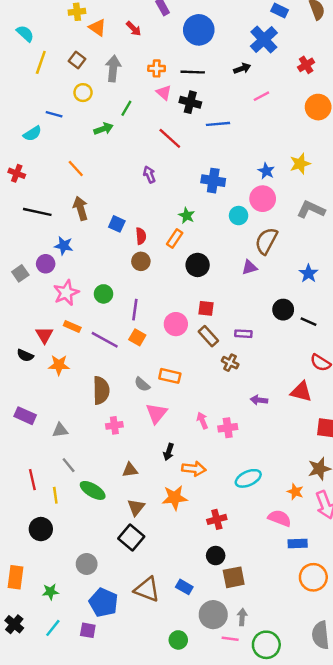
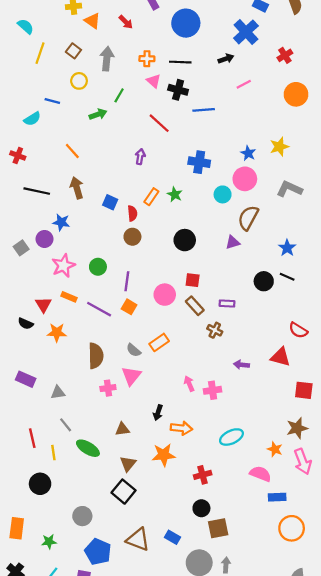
purple arrow: (149, 175) -> (140, 157), turned 32
orange rectangle: (175, 238) -> (151, 197), moved
black line: (308, 322) -> (287, 277), moved
orange rectangle: (170, 376) -> (159, 342), turned -48
pink triangle: (157, 413) -> (131, 376), moved

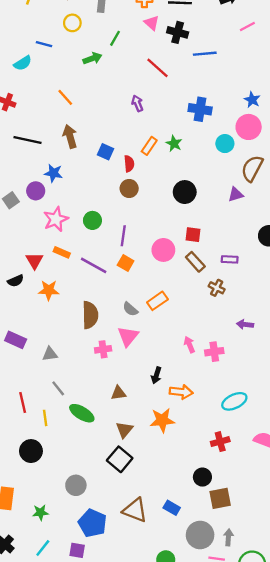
purple arrow: (140, 157) -> (137, 103), turned -32
black semicircle: (26, 324) -> (16, 281), turned -48
red cross: (203, 475) -> (220, 442), moved

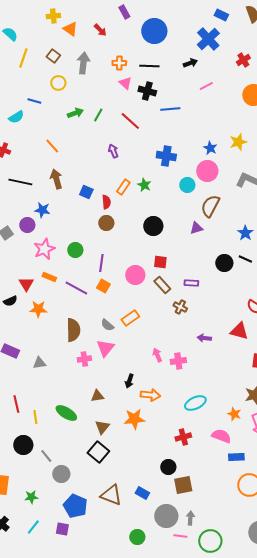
green line: (115, 38) -> (98, 115), moved
gray line: (58, 388) -> (46, 456), moved

